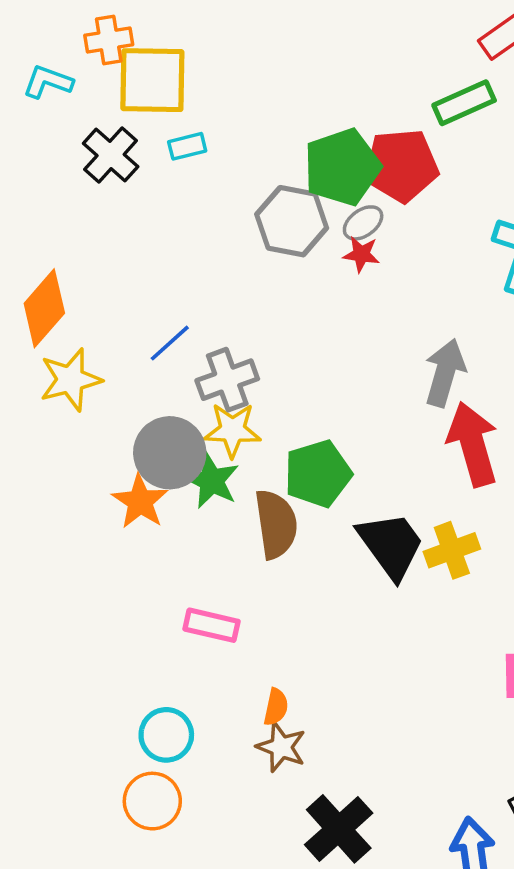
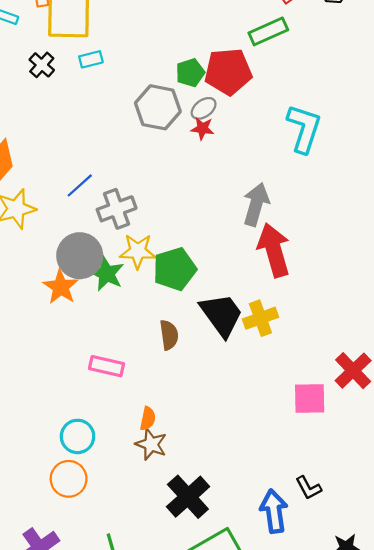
black cross: (111, 155) -> (42, 65), size x0.7
green pentagon: (342, 167) -> (190, 73), size x0.6
yellow star: (232, 430) -> (138, 251), moved
brown semicircle: (276, 524) -> (169, 335), moved, size x0.7

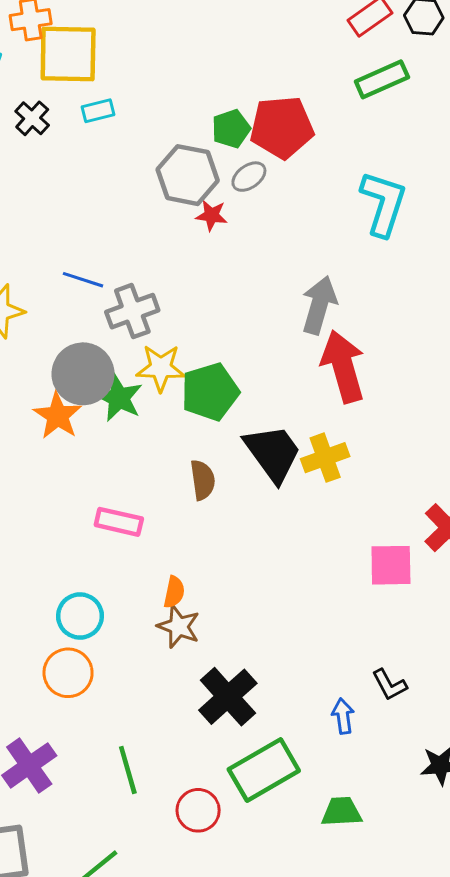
green rectangle: (268, 31) -> (382, 79), moved
red star: (202, 128) -> (212, 215), moved
blue line: (80, 185) -> (83, 280), turned 60
blue arrow: (274, 511) -> (343, 716), size x0.6

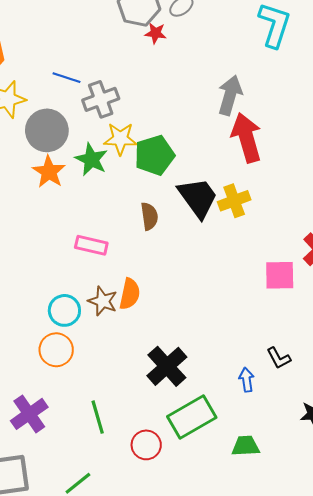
gray circle: (83, 374) -> (47, 130), moved
orange semicircle: (174, 592) -> (130, 294), size x1.4
brown star: (179, 626) -> (103, 301), moved

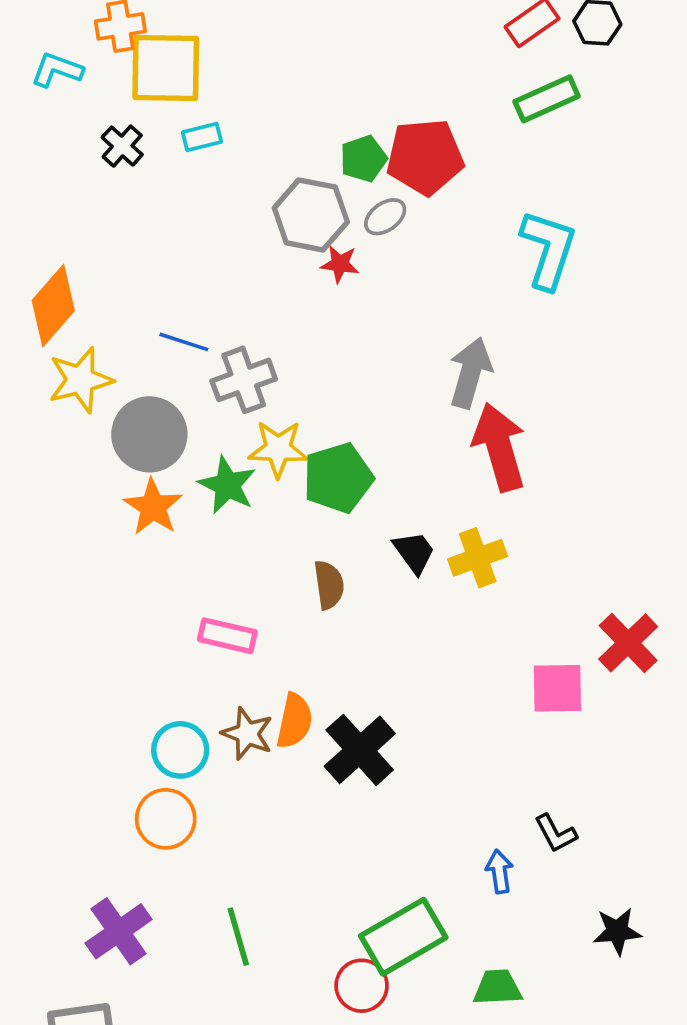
black trapezoid: (198, 198) -> (414, 552), size x0.6
black cross: (167, 366) -> (360, 750), moved
red circle: (146, 445) -> (362, 986), moved

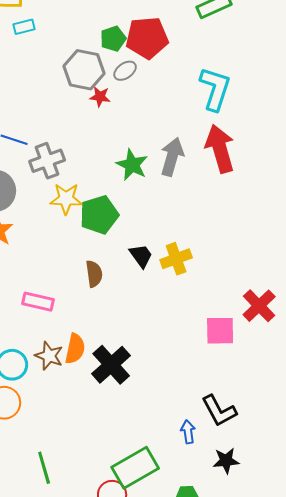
red arrow: (499, 447) -> (220, 149), moved
green star: (227, 485) -> (132, 165), moved
black L-shape: (556, 833) -> (219, 411), size x1.5
black star: (617, 931) -> (226, 461), moved

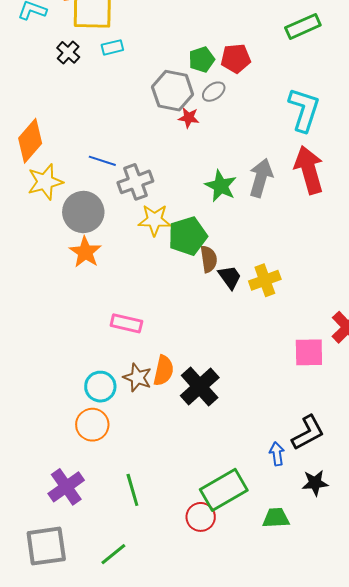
red pentagon: (147, 38) -> (236, 59), size x0.7
brown semicircle: (94, 274) -> (209, 259), moved
black L-shape: (219, 411) -> (308, 433), turned -90

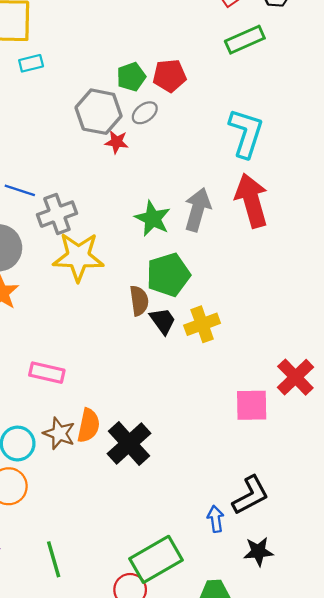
yellow star: (154, 220) -> (78, 257), size x1.4
green pentagon: (188, 236) -> (168, 275), moved

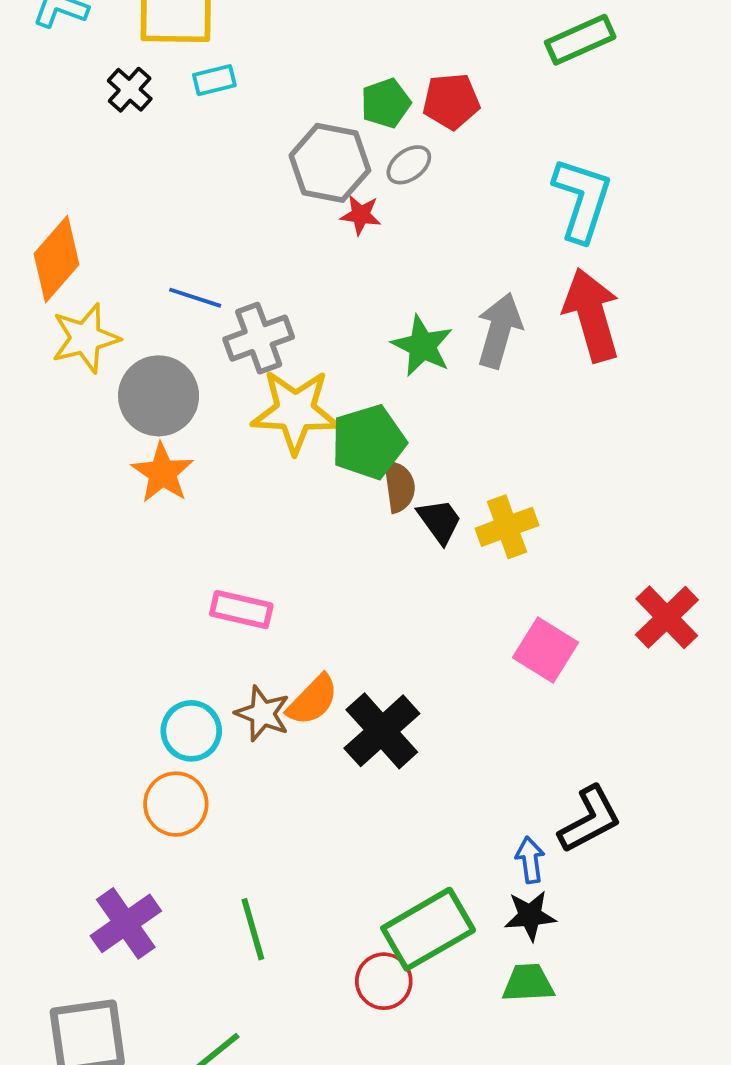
green pentagon: (168, 275) -> (368, 442), moved
pink square: (252, 405) -> (546, 650), moved, turned 33
orange semicircle: (88, 426) -> (313, 700), turned 32
black star: (258, 551) -> (530, 916), moved

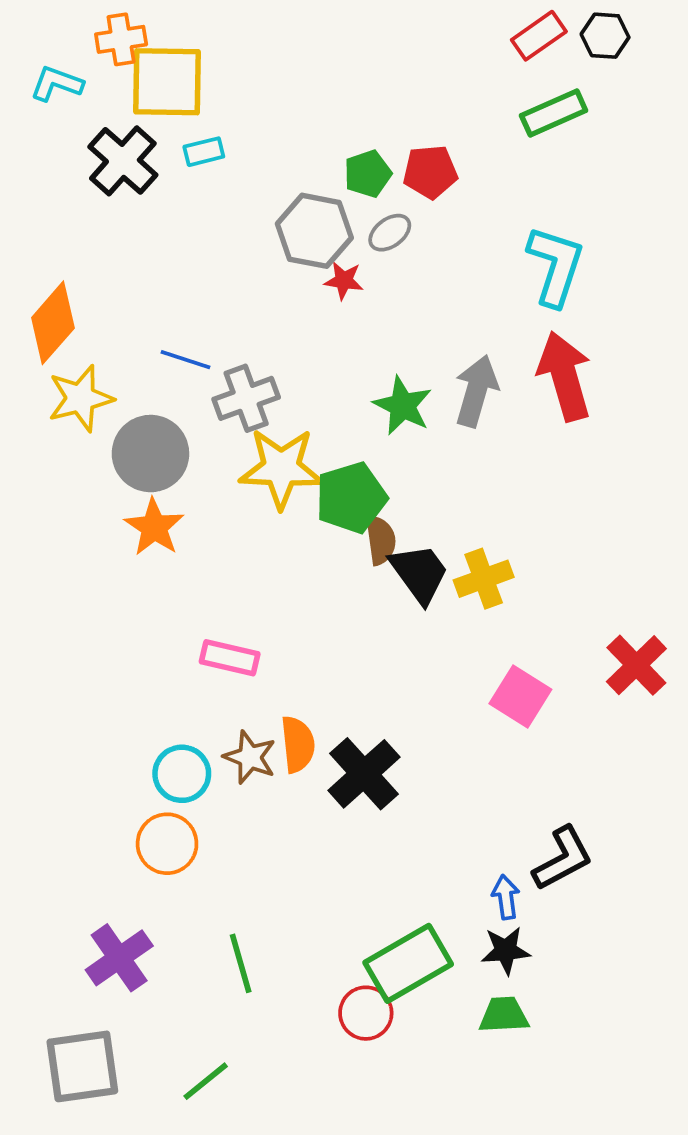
black cross: (130, 90) -> (123, 161), size x1.6
black trapezoid: (440, 521) -> (419, 573), size x1.4
orange semicircle: (313, 700) -> (298, 744), turned -50

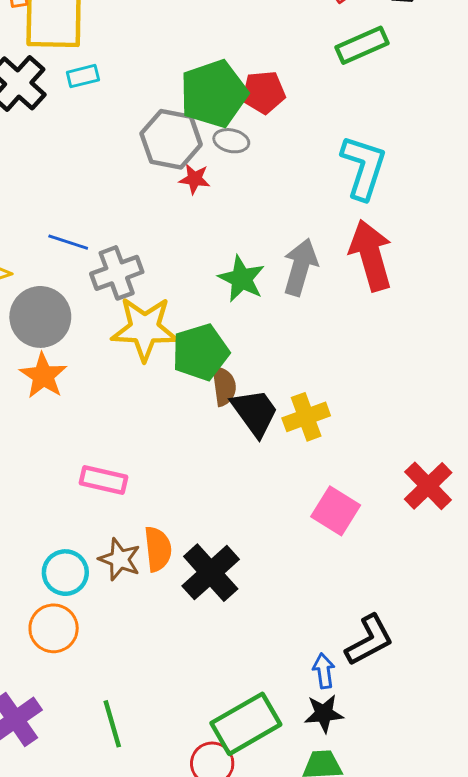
green pentagon: (368, 174) -> (214, 94), size x1.8
gray ellipse: (390, 233) -> (231, 141), turned 48

